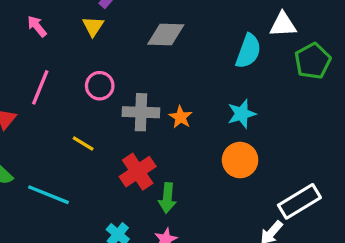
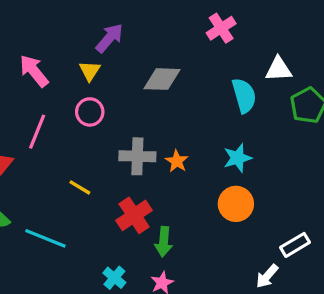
pink arrow: (37, 26) -> (34, 71), size x1.5
cyan semicircle: (248, 51) -> (244, 96), turned -36
pink circle: (100, 86) -> (90, 112), moved
white rectangle: (299, 201) -> (295, 245), size x0.7

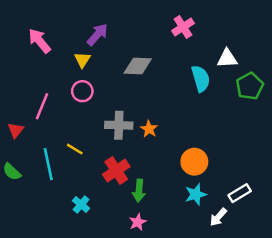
pink arrow: (34, 71) -> (40, 41), moved
cyan star: (238, 158) -> (196, 194), moved
cyan line: (45, 238) -> (48, 164), moved, turned 56
cyan cross: (114, 278) -> (81, 204), moved

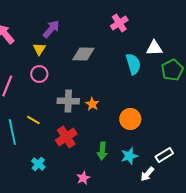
orange circle: (194, 162) -> (130, 119), moved
green arrow: (139, 191) -> (102, 151), moved

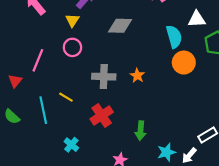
orange star: (92, 104) -> (137, 75), moved
orange circle: (130, 119) -> (184, 63), moved
cyan star: (129, 156) -> (167, 152), moved

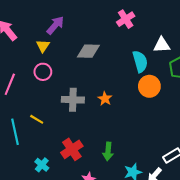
red cross: (102, 116) -> (72, 149), moved

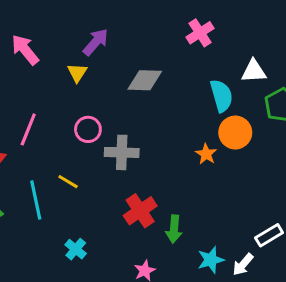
pink circle: (43, 72) -> (88, 129), moved
orange star: (105, 99) -> (206, 154), moved
red cross: (72, 149) -> (140, 211), moved

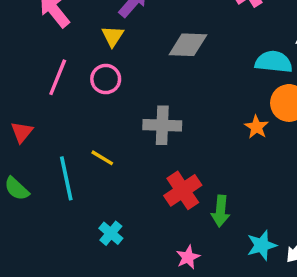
cyan semicircle: (221, 96) -> (274, 62), turned -68
pink line: (28, 129) -> (58, 77), moved
pink circle: (88, 129) -> (106, 79), moved

